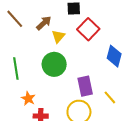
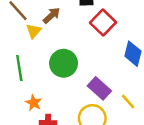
yellow triangle: (58, 36) -> (34, 31), moved
purple rectangle: (85, 86) -> (99, 88), turned -36

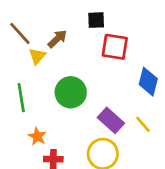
red square: (103, 23) -> (115, 47), turned -35
yellow line: (128, 102) -> (143, 124), moved

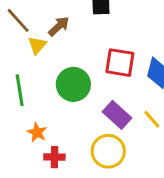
red square: (115, 47) -> (120, 63), moved

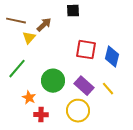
brown line: (18, 20) -> (16, 21), turned -36
green circle: (73, 84) -> (53, 81), moved
green line: (20, 90) -> (17, 69), turned 50

